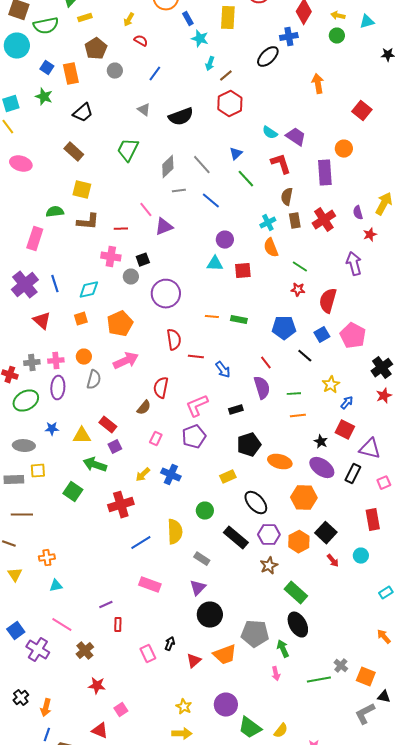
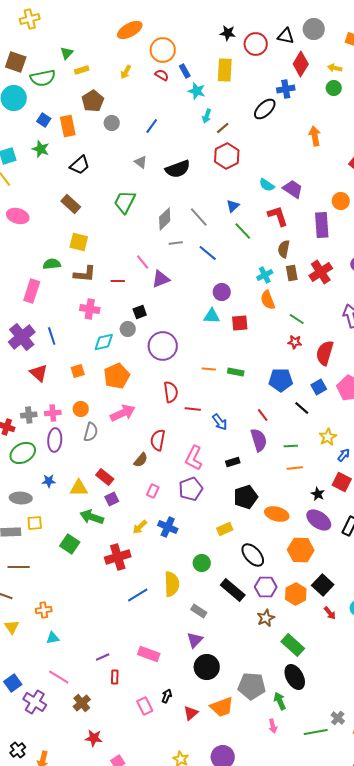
red semicircle: (141, 41) -> (162, 75), moved
pink cross: (111, 257) -> (90, 309), moved
cyan diamond: (89, 290) -> (104, 342), moved
pink L-shape: (197, 406) -> (194, 458), turned -40
pink rectangle: (150, 585) -> (149, 654), moved

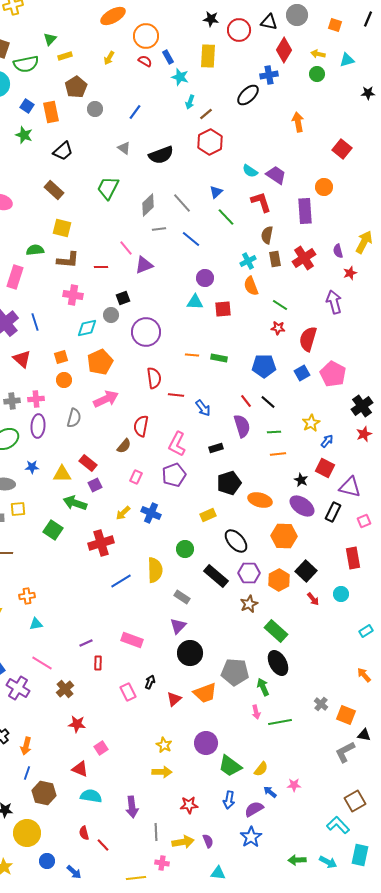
black line: (302, 408) -> (268, 402), moved
orange circle: (81, 409) -> (64, 380), moved
green line: (316, 732) -> (280, 722), moved

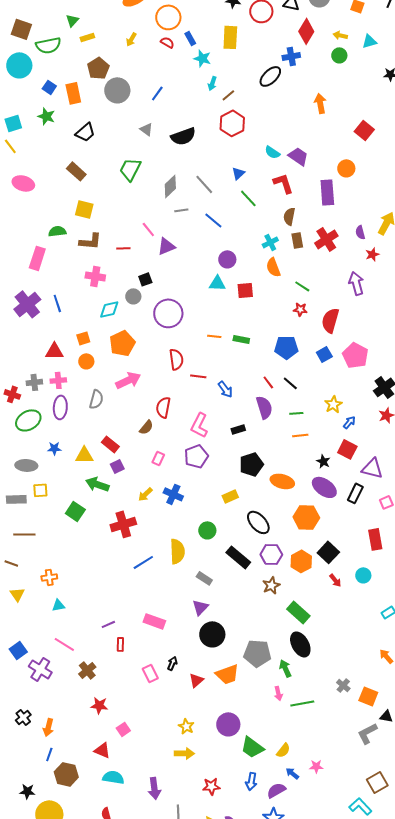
gray circle: (95, 109) -> (117, 90), size x1.6
red triangle: (22, 359) -> (54, 351), moved, turned -42

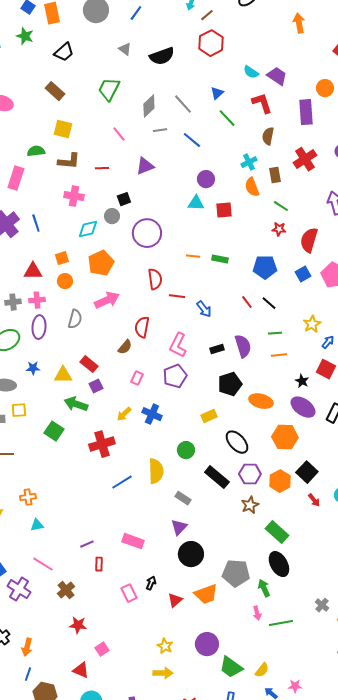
pink line: (148, 229) -> (119, 134), moved
brown rectangle: (297, 240) -> (275, 175), moved
purple semicircle: (264, 407) -> (243, 346), moved

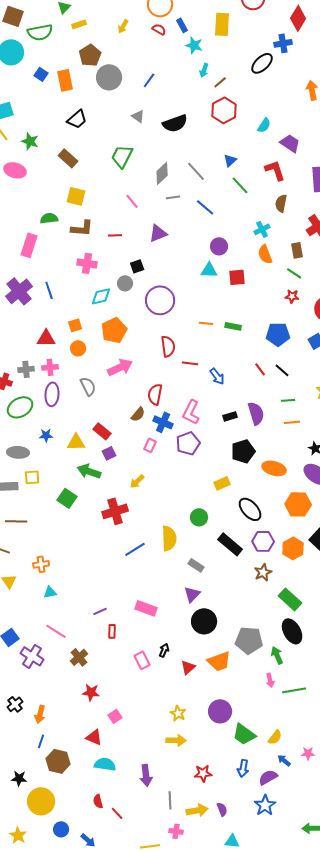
green star: (25, 36) -> (30, 141), moved
cyan semicircle: (251, 72) -> (264, 125), moved, turned -91
brown rectangle: (275, 175) -> (297, 250), moved
gray semicircle: (75, 319) -> (88, 386), turned -42
blue cross: (152, 414) -> (163, 422), moved

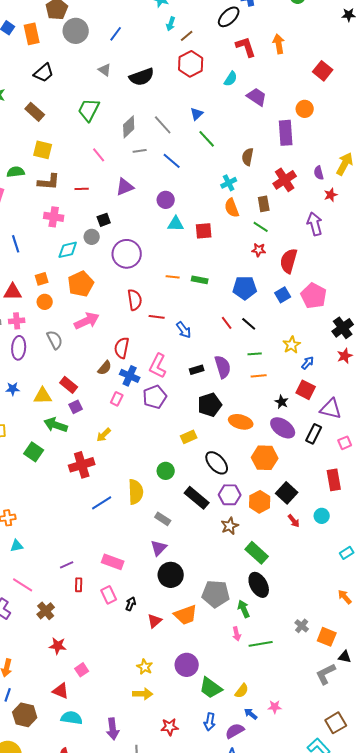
red L-shape: (275, 170) -> (246, 47), moved
purple circle: (219, 246) -> (166, 200), moved
pink rectangle: (142, 660) -> (109, 595), moved

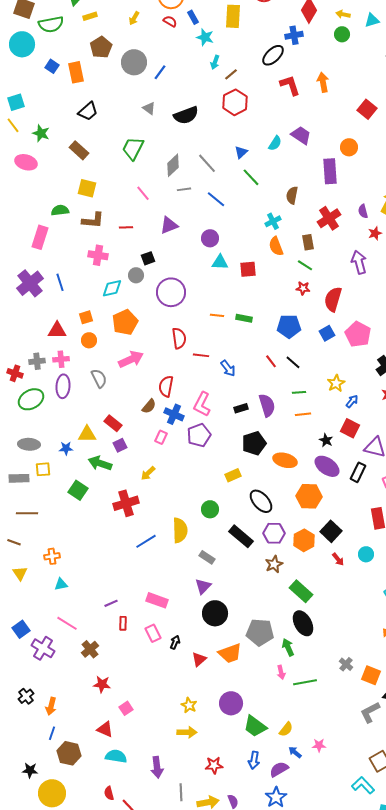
gray circle: (76, 31) -> (134, 62), moved
cyan semicircle: (231, 79) -> (275, 143), moved
blue star: (13, 389) -> (66, 448), moved

